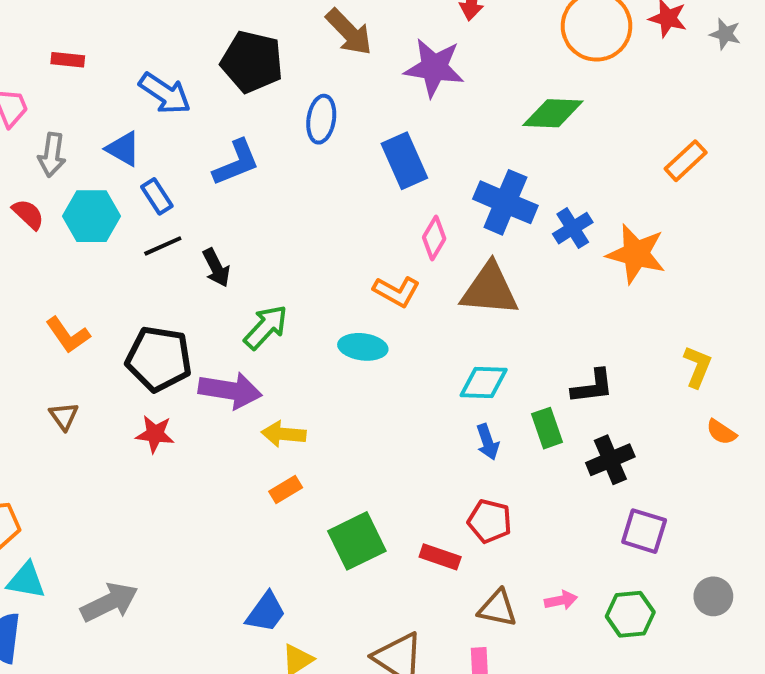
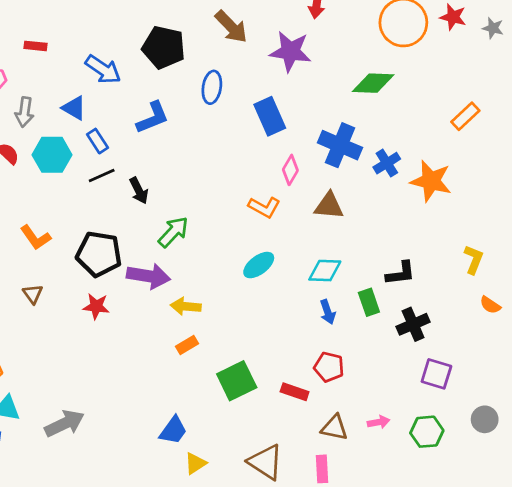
brown triangle: (490, 289) -> (329, 206), size x0.7
cyan ellipse: (363, 347) -> (259, 265), moved, turned -44

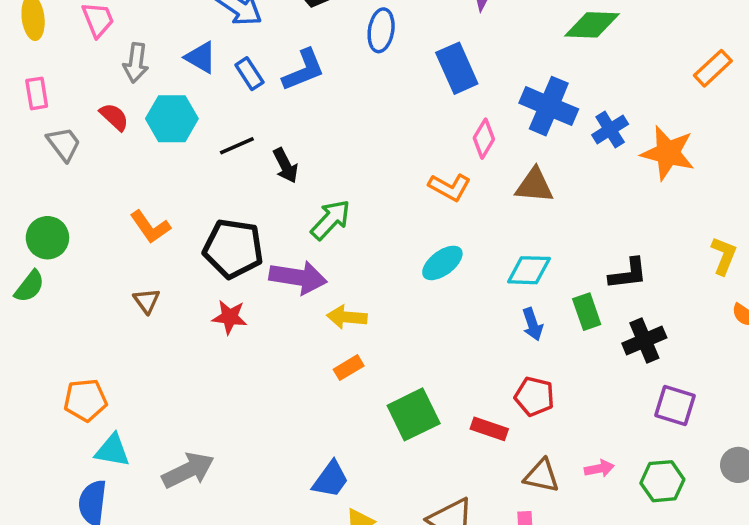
blue rectangle: (98, 141) -> (249, 74), moved

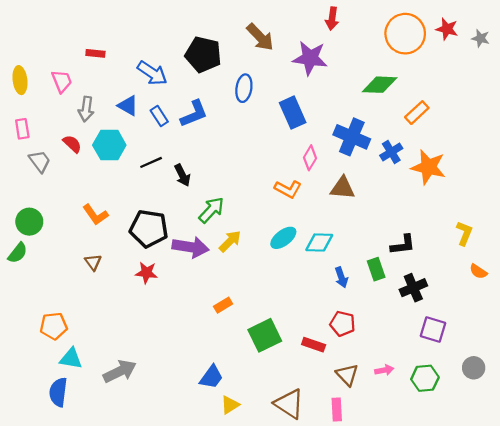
orange rectangle: (713, 68) -> (417, 113), moved
cyan diamond: (529, 270) -> (319, 242), moved
yellow arrow: (347, 317) -> (230, 241), moved, turned 130
brown triangle: (542, 476) -> (347, 375), turned 35

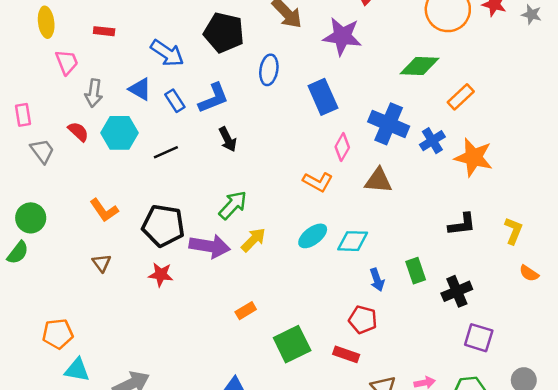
yellow ellipse: (20, 80) -> (46, 22), moved
black arrow: (182, 175) -> (228, 139), moved
black L-shape: (403, 245) -> (462, 224), moved
red pentagon: (343, 324) -> (363, 320), moved

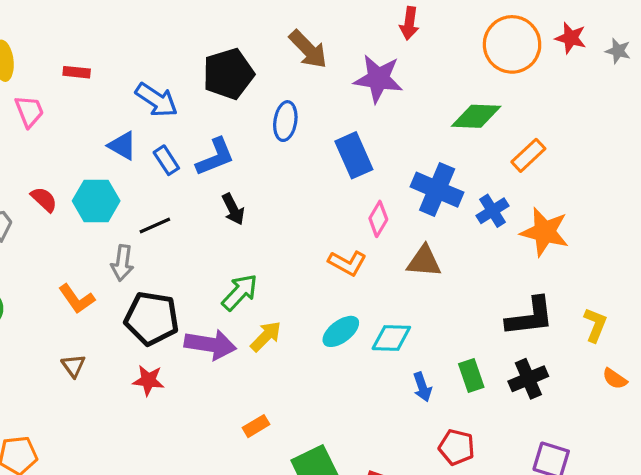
black pentagon: (224, 33) -> (228, 74), turned -30
gray arrow: (94, 93) -> (122, 263), moved
black L-shape: (462, 224) -> (530, 317), size x1.4
black cross: (457, 291) -> (528, 379), moved
red pentagon: (363, 320) -> (457, 447), moved

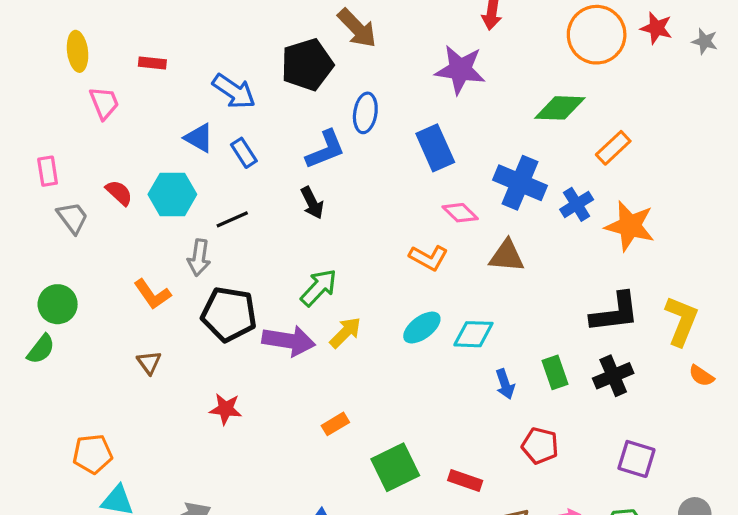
brown arrow: (308, 49) -> (357, 28), moved
blue L-shape: (215, 157) -> (325, 149), moved
pink diamond: (378, 219) -> (460, 213), turned -76
yellow L-shape: (595, 325) -> (681, 321), size x1.4
red star: (148, 380) -> (226, 409), moved

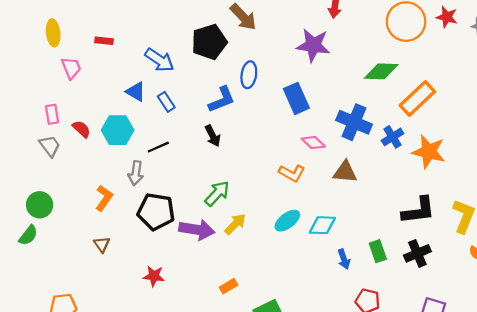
orange rectangle: (613, 148) -> (417, 98), size x1.5
pink rectangle: (48, 171) -> (52, 114), moved
orange L-shape: (152, 294) -> (104, 198), turned -110

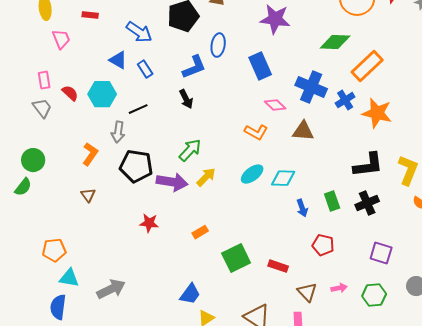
red star: (154, 276) -> (149, 223), moved

